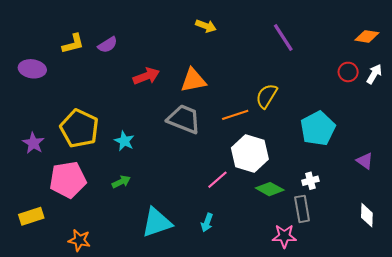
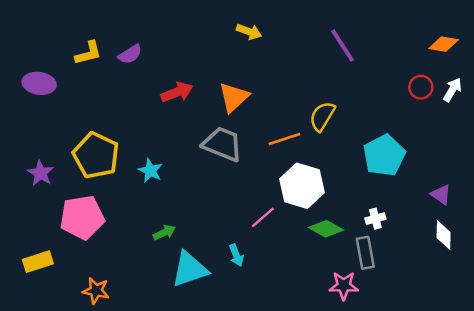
orange triangle: (193, 80) -> (234, 97), turned -32
green arrow: (121, 182) -> (164, 233), moved
white diamond: (367, 215) -> (444, 235), moved
cyan arrow: (207, 223) -> (236, 255), moved, turned -42

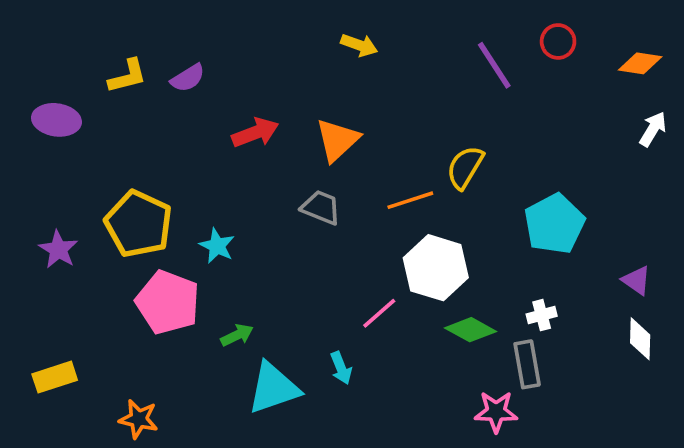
red circle: (421, 87) -> (558, 41), moved
gray trapezoid: (222, 144) -> (321, 207), size x0.7
pink pentagon: (82, 217) -> (168, 302), moved, turned 30

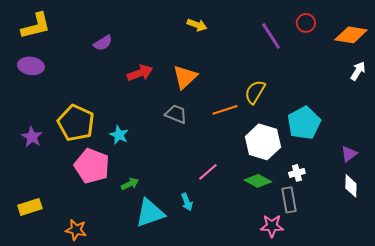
orange diamond: (640, 63) -> (351, 35), size x1.4
yellow L-shape: (128, 76) -> (36, 26), moved, size x1.4
white hexagon: (436, 268) -> (263, 142), moved
purple triangle: (636, 280) -> (349, 154), turned 48

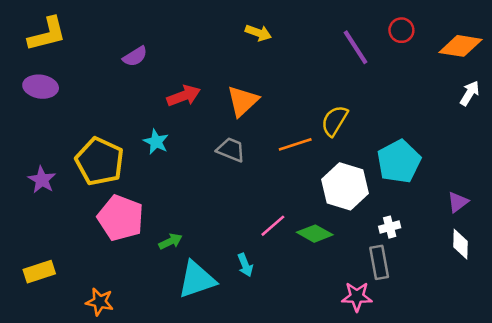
cyan star: (119, 135) -> (156, 142), moved
green diamond: (258, 181) -> (315, 234), moved

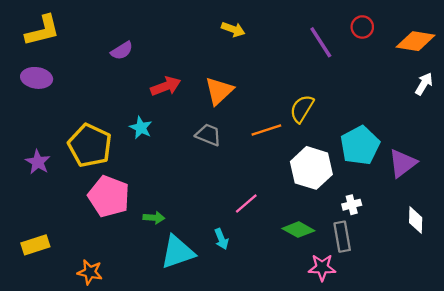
purple triangle: (458, 202) -> (403, 163), moved, size x1.5
green diamond: (315, 234) -> (298, 230), moved
green arrow: (170, 241) -> (154, 218), turned 30

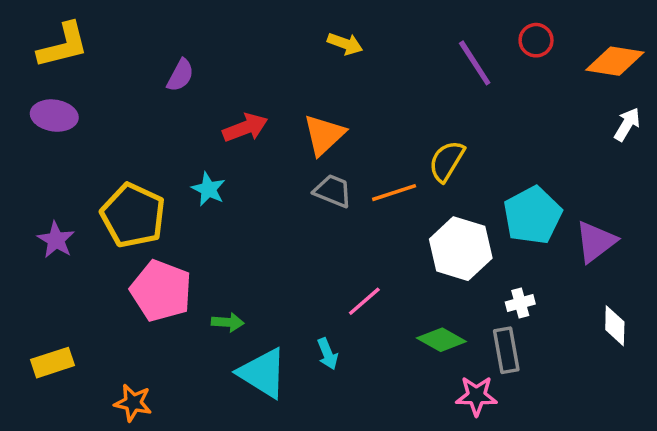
purple semicircle: (122, 51) -> (180, 75), turned -30
gray trapezoid: (208, 135) -> (333, 191), moved
cyan triangle: (178, 252) -> (263, 373), turned 51

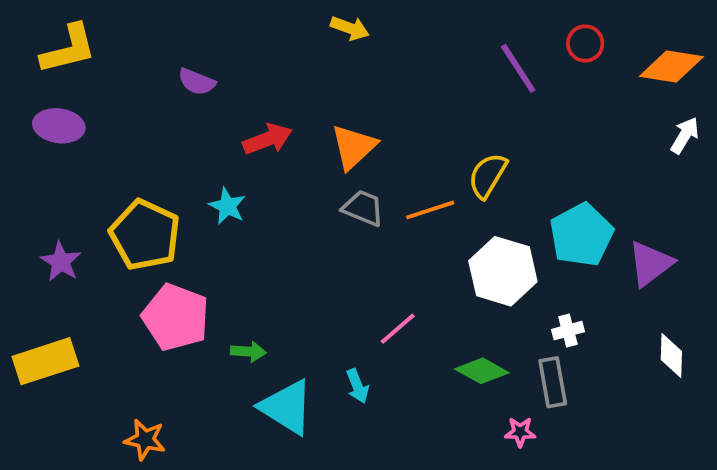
yellow arrow: (345, 44) -> (350, 28), moved
purple semicircle: (180, 75) -> (197, 82), turned 84
yellow rectangle: (52, 363) -> (45, 361), moved, size x1.4
pink star: (476, 396) -> (520, 432), size x0.7

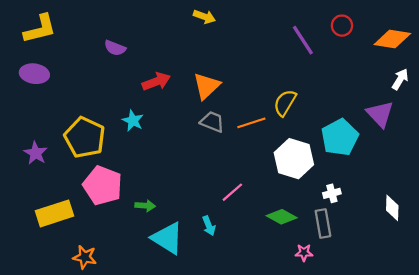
purple triangle: (650, 264) -> (380, 114), moved, turned -36
yellow rectangle: (45, 361) -> (55, 213), moved

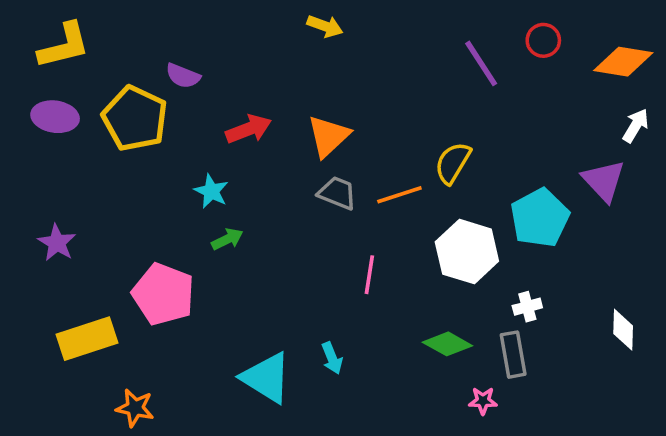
yellow pentagon: (85, 137) -> (135, 118), moved
pink line: (232, 192) -> (369, 275), moved, turned -40
green arrow: (145, 206) -> (227, 239), moved, turned -30

